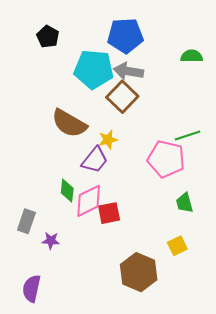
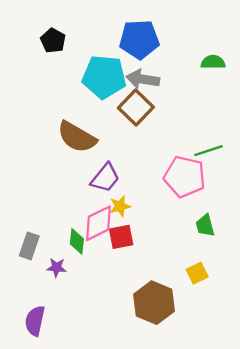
yellow star: (108, 140) -> (120, 206), moved
green diamond: (67, 191) -> (77, 241), moved

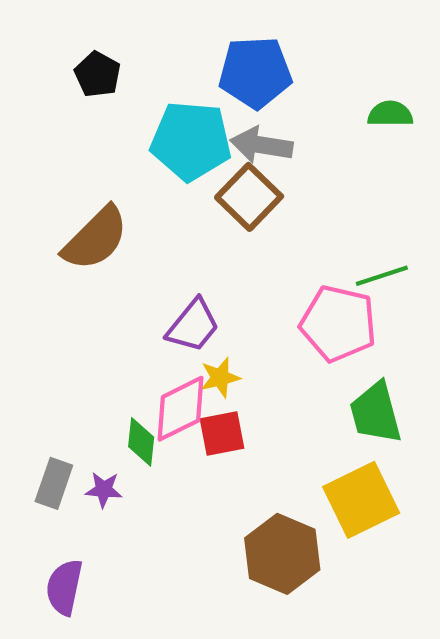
brown semicircle: (77, 137) -> (95, 238), moved, turned -75
green trapezoid: (205, 225) -> (376, 413), size x1.5
gray rectangle: (29, 246) -> (54, 483), moved
yellow square: (197, 273) -> (361, 500), size x1.8

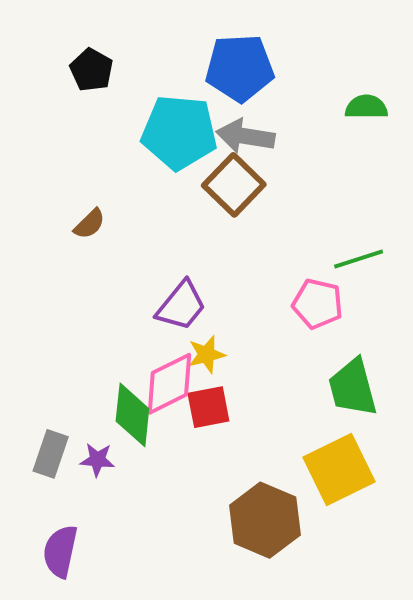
brown semicircle: (95, 238) -> (90, 224), size x0.5
pink pentagon: (338, 324) -> (318, 304), size x0.7
green diamond: (141, 442) -> (132, 415), size x1.4

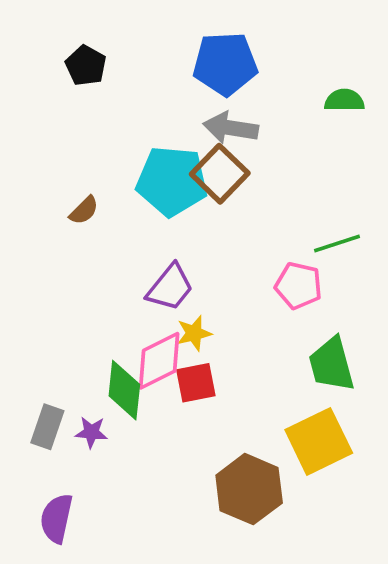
cyan pentagon: (179, 132) -> (172, 181), moved

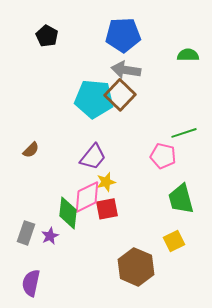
brown semicircle: (84, 210) -> (31, 150), moved
purple star: (91, 432) -> (50, 236), turned -30
yellow square: (319, 441) -> (174, 241), size x0.6

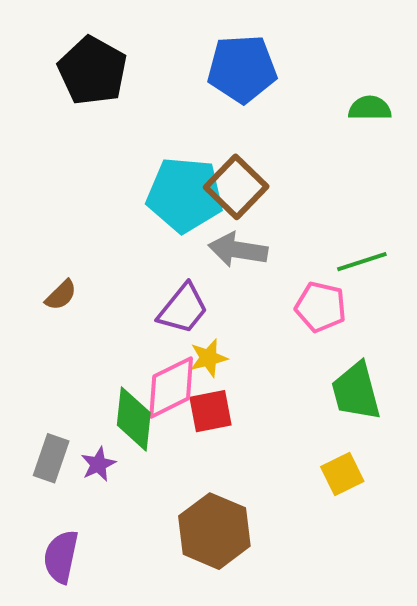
black pentagon: (47, 36) -> (92, 71), size x1.6
gray arrow: (126, 70) -> (238, 250), moved
brown hexagon: (136, 267) -> (214, 531), moved

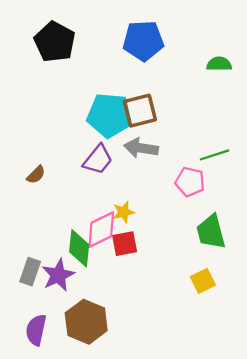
brown square: (236, 187) -> (140, 111), turned 32
purple trapezoid: (183, 309) -> (98, 160), moved
purple star: (98, 464) -> (58, 275), size x1.6
brown hexagon: (214, 531) -> (86, 322), moved

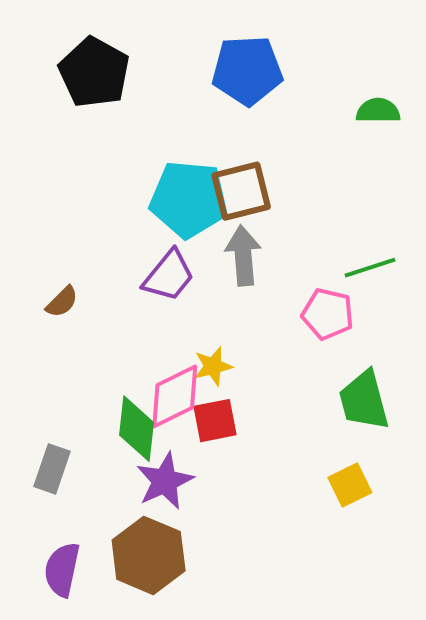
gray arrow: (141, 148) -> (243, 256), turned 76
purple star: (58, 275) -> (165, 481), moved

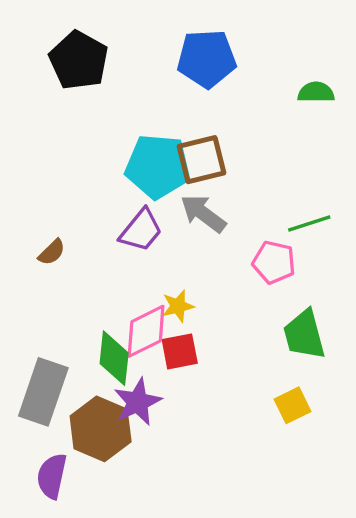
gray arrow: (243, 256) -> (203, 213), turned -48
gray rectangle: (52, 469) -> (43, 392), size x1.6
brown hexagon: (149, 555) -> (101, 429), moved

